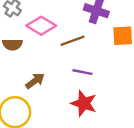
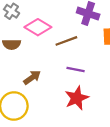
red star: (84, 103) -> (77, 98), turned 30

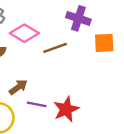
purple line: (76, 69) -> (37, 104), moved

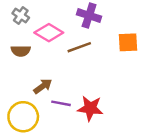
purple cross: (78, 18) -> (89, 16), moved
red star: (66, 109) -> (90, 108), turned 30

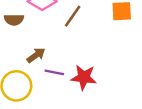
brown line: (79, 47) -> (73, 16), turned -35

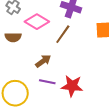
brown arrow: (36, 55) -> (43, 61), moved

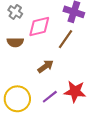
pink diamond: (37, 22) -> (39, 27), turned -45
purple line: (47, 82) -> (50, 97), moved, turned -49

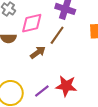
brown arrow: (46, 66) -> (38, 52), moved

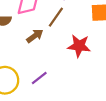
red star: (66, 86) -> (79, 46), moved

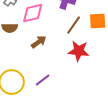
brown line: (56, 17) -> (74, 25), moved

